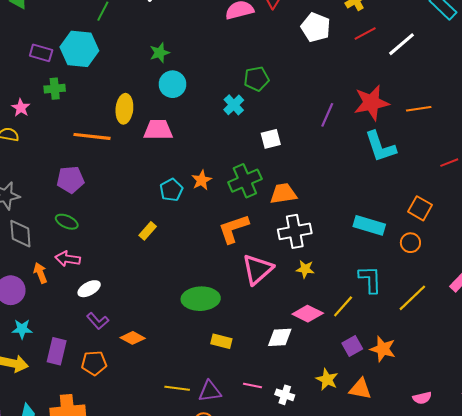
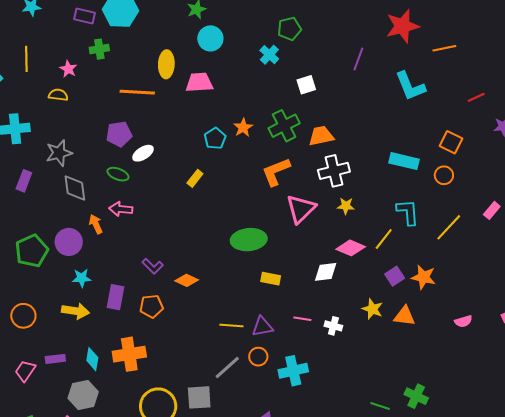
red star: (371, 103) -> (402, 26), moved
white ellipse: (89, 289) -> (143, 153), moved

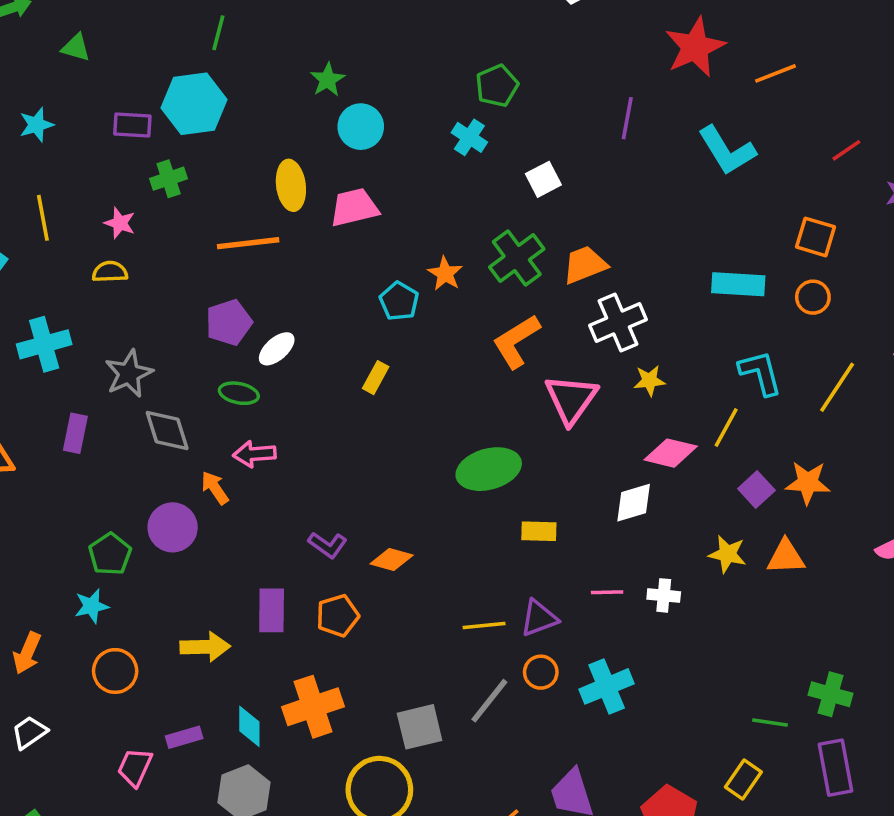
green pentagon: (32, 251) -> (110, 554), size x0.7
cyan star: (82, 278) -> (92, 606), moved
gray square: (199, 397) -> (420, 727), moved

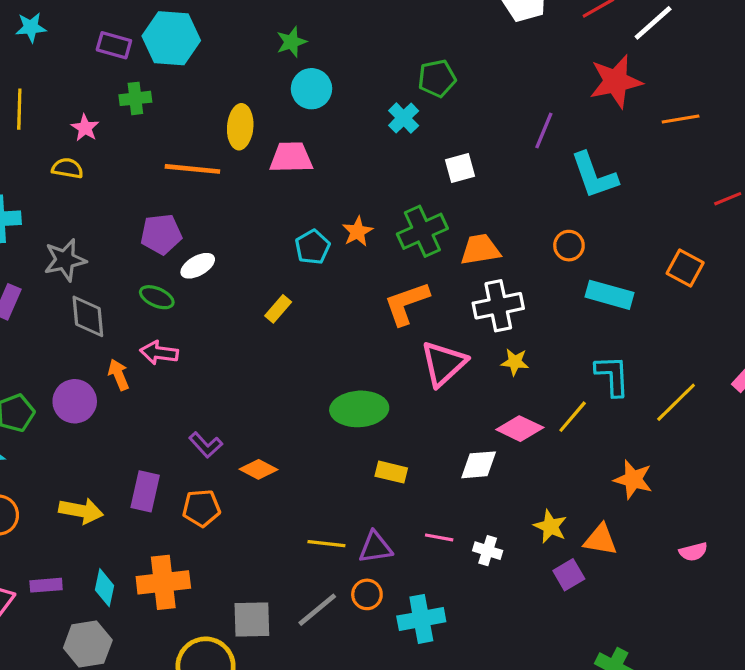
cyan L-shape: (727, 150) -> (594, 175), moved
orange circle: (813, 297) -> (569, 246), moved
purple square: (756, 489) -> (569, 575), moved

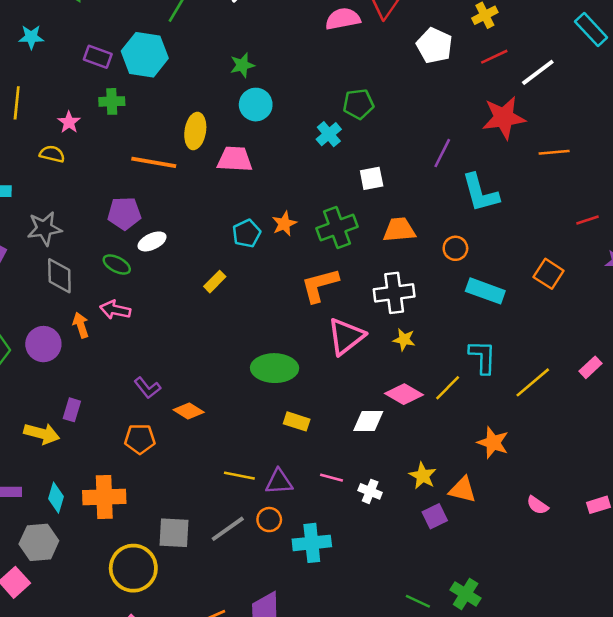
orange trapezoid: (480, 250) -> (399, 230), moved
purple rectangle: (145, 491) -> (72, 410), moved, size x0.7
pink semicircle: (693, 552) -> (537, 505), turned 45

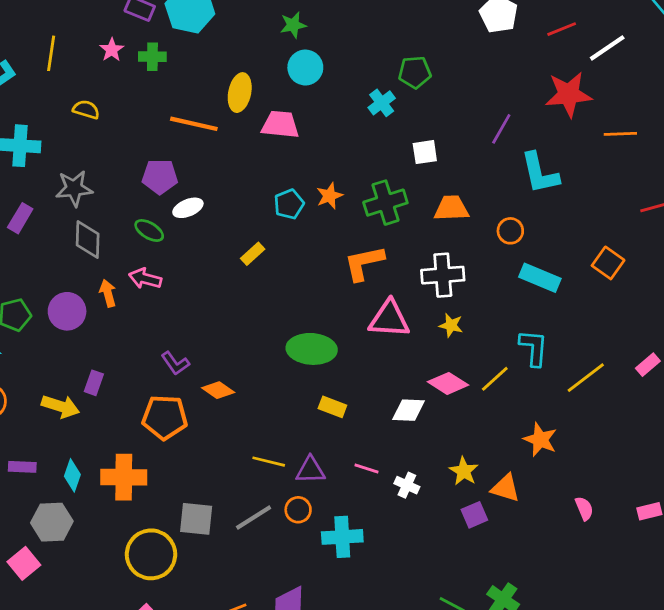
pink star: (69, 122) -> (112, 50), moved
pink triangle: (346, 336) -> (389, 319), turned 39
orange pentagon: (140, 439) -> (165, 417), size x1.4
pink semicircle: (537, 505) -> (584, 508), turned -150

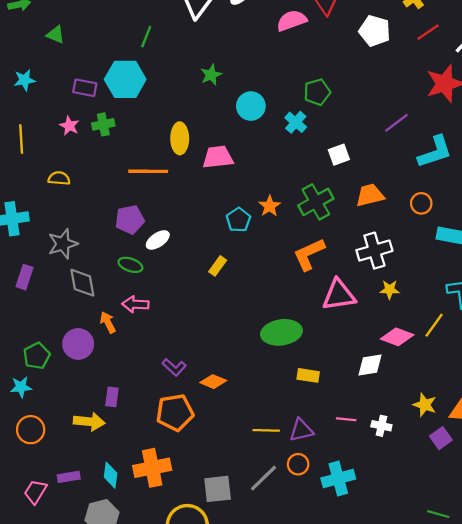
cyan circle: (305, 68) -> (251, 106), moved
purple line: (501, 129) -> (396, 123), turned 35
cyan L-shape: (540, 173) -> (435, 152), turned -84

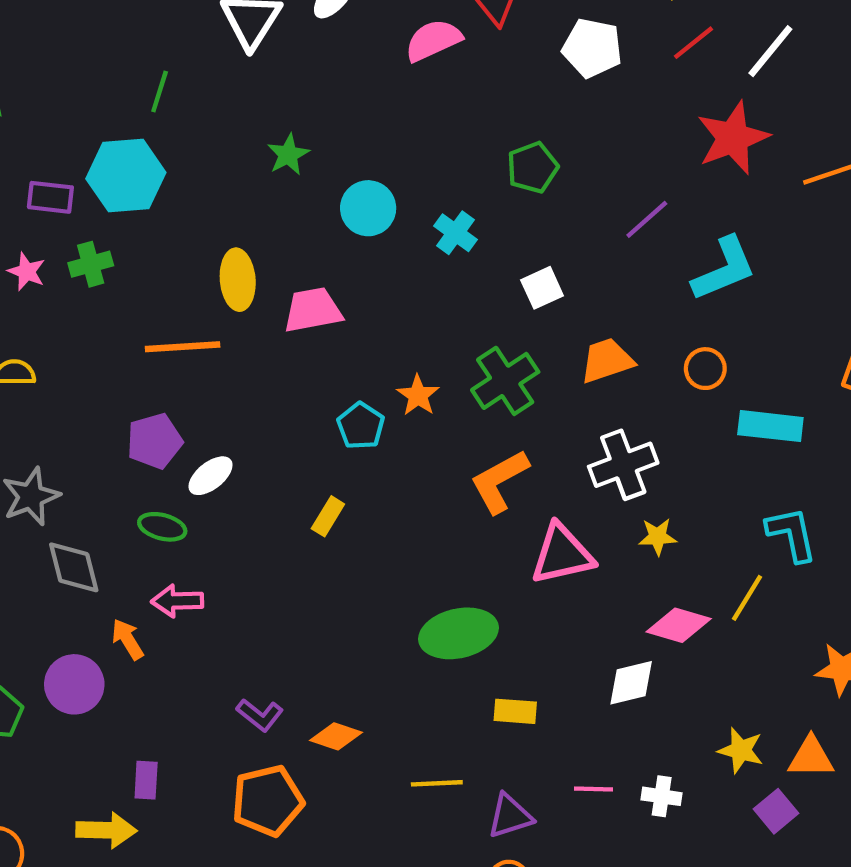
green pentagon: (317, 92) -> (532, 168), moved
yellow line: (266, 430) -> (437, 783), moved

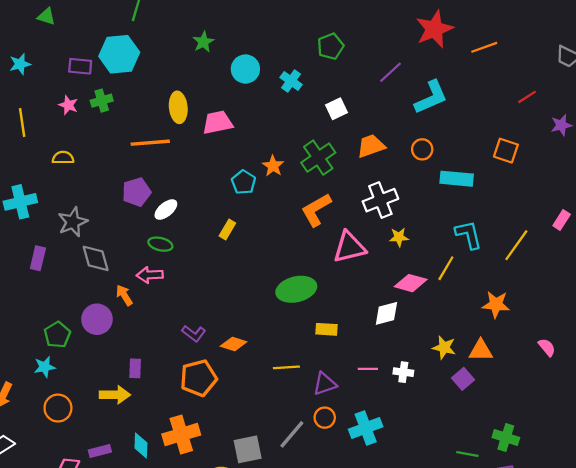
green ellipse: (162, 527) -> (160, 244), moved

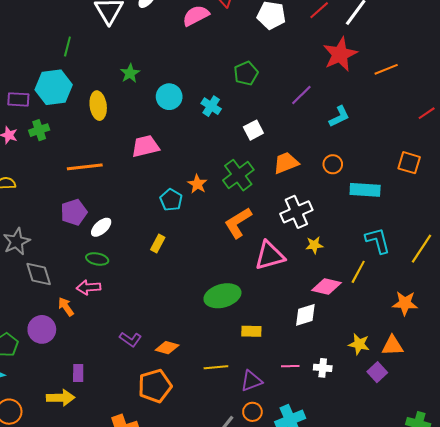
cyan L-shape: (431, 97) -> (339, 117), size x0.7
yellow ellipse: (178, 107) -> (98, 106), moved
orange pentagon: (199, 378) -> (155, 386), moved

